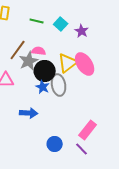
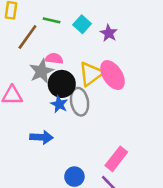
brown line: (18, 50) -> (27, 37), moved

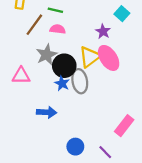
cyan square: (82, 24) -> (122, 14), moved
purple star: (109, 33) -> (103, 31), moved
pink semicircle: (54, 59) -> (58, 29), moved
pink rectangle: (116, 159) -> (124, 126), moved

